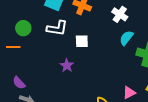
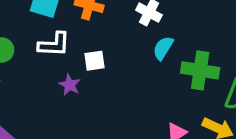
purple star: (67, 66) -> (70, 85), moved

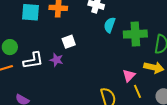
white L-shape: (54, 44) -> (33, 61), moved

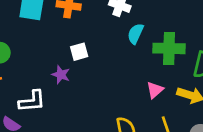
white L-shape: (33, 61) -> (32, 101), moved
pink triangle: (129, 76) -> (155, 90), moved

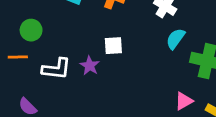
white L-shape: (32, 101) -> (56, 69), moved

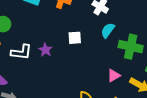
white square: (113, 46) -> (75, 38), moved

